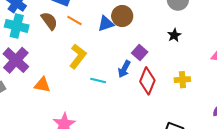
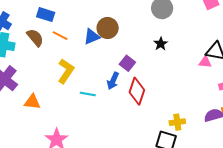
yellow cross: (182, 80) -> (177, 122), moved

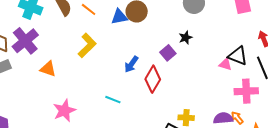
purple square: (127, 63) -> (168, 53), moved
cyan line: (88, 94) -> (113, 100), moved

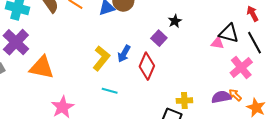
yellow L-shape: (87, 45) -> (101, 58), moved
orange triangle: (48, 69) -> (42, 67), size x1.5
pink cross: (246, 91) -> (241, 68), turned -30

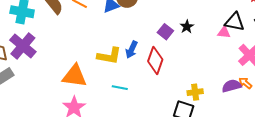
black star: (175, 21) -> (187, 27), moved
yellow L-shape: (101, 58) -> (109, 56), turned 65
orange triangle: (42, 67) -> (75, 76), moved

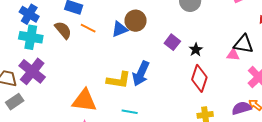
purple square: (165, 32) -> (172, 42), moved
blue arrow: (131, 50) -> (141, 73), size x1.4
red diamond: (155, 60) -> (199, 78), moved

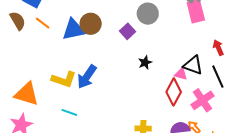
blue triangle: (120, 29) -> (74, 30), size x1.4
purple square: (172, 42) -> (127, 31), moved
red diamond: (199, 78) -> (174, 92), moved

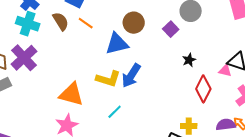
blue triangle: (74, 30) -> (117, 44), moved
red diamond: (174, 92) -> (203, 89), moved
cyan line: (69, 112) -> (115, 112), turned -63

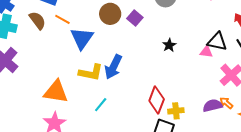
purple square: (171, 29) -> (135, 18), moved
blue triangle: (117, 44) -> (82, 38), moved, turned -35
red diamond: (203, 89) -> (157, 100), moved

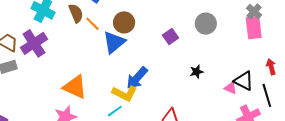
brown circle: (110, 14) -> (124, 22), moved
orange line: (62, 19) -> (92, 24), moved
yellow L-shape: (91, 73) -> (125, 93), moved

